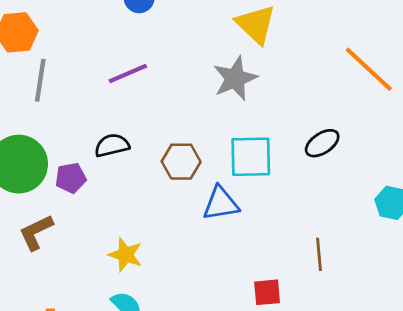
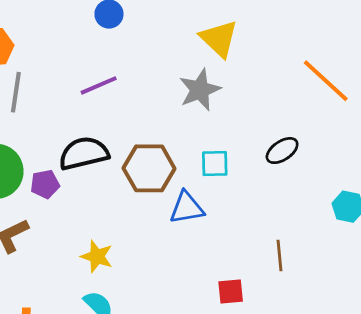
black semicircle: (112, 145) -> (84, 153), size x1.5
cyan square: (251, 157) -> (215, 164), size x0.7
brown hexagon: (181, 162) -> (149, 168), size x1.4

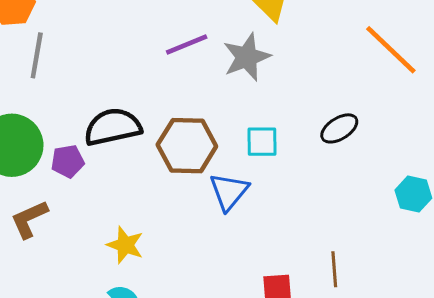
purple line: (99, 85) -> (187, 45), moved
blue triangle: (187, 208) -> (229, 192), turned -42
brown line: (279, 255) -> (334, 269), moved

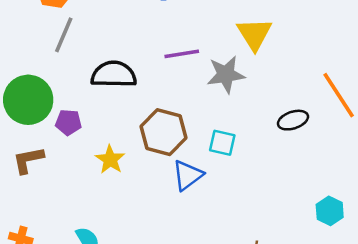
black semicircle: (113, 127) -> (114, 74), moved
black ellipse: (339, 128) -> (293, 120), moved
yellow star: (125, 245) -> (110, 160), moved

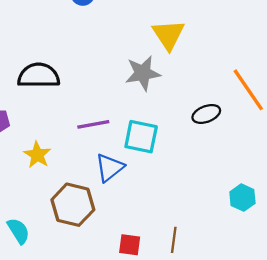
purple line: (182, 54) -> (93, 124), moved
brown hexagon: (163, 132) -> (73, 205), moved
cyan square: (222, 143) -> (141, 137), size x1.4

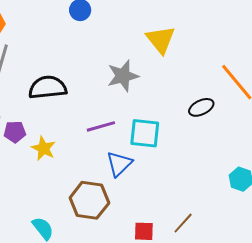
gray star: (143, 73) -> (123, 76), moved
yellow star: (37, 155) -> (43, 148), moved
brown line: (174, 240) -> (183, 223), turned 40

